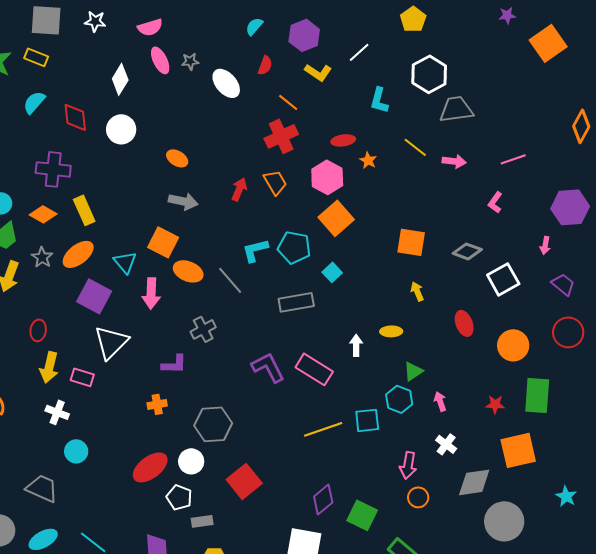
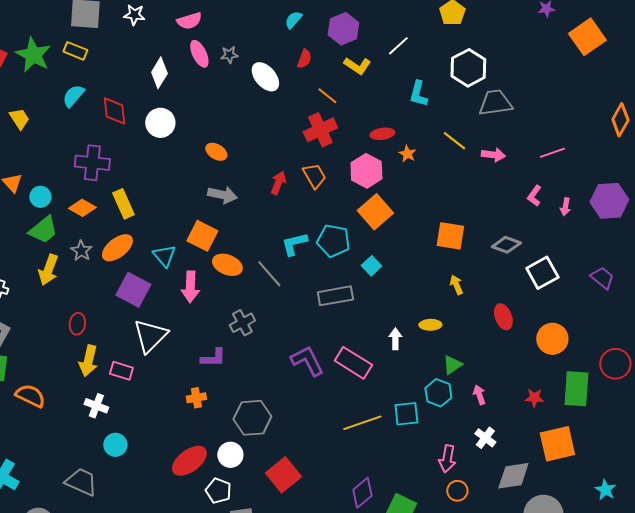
pink arrow: (545, 245) -> (565, 207), moved
red circle: (568, 332) -> (615, 364), moved

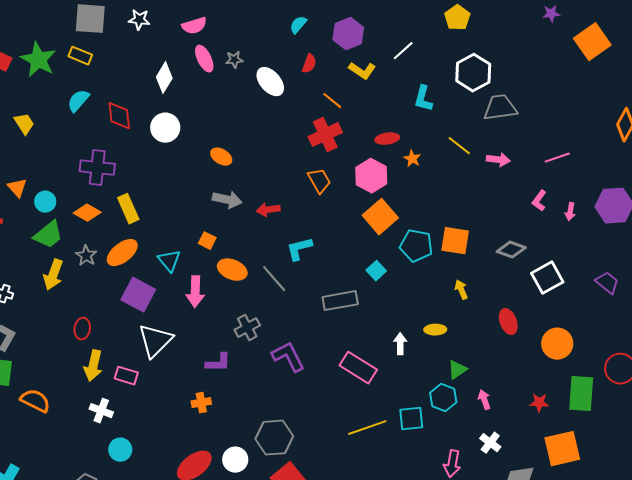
red arrow: (278, 183) -> (268, 210), moved, turned -120
orange square: (202, 236) -> (207, 241), size x0.6
cyan pentagon: (333, 241) -> (416, 246), moved
purple L-shape: (307, 361) -> (288, 357), moved
gray hexagon: (252, 418) -> (274, 438), moved

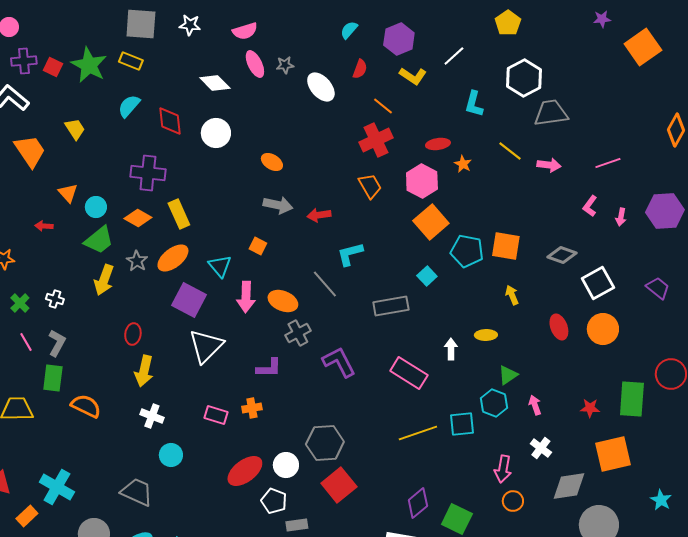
white diamond: (164, 78) -> (215, 83), turned -76
orange ellipse: (232, 270) -> (283, 301), moved
orange circle: (557, 344) -> (603, 329), moved
pink rectangle: (126, 376) -> (216, 415), moved

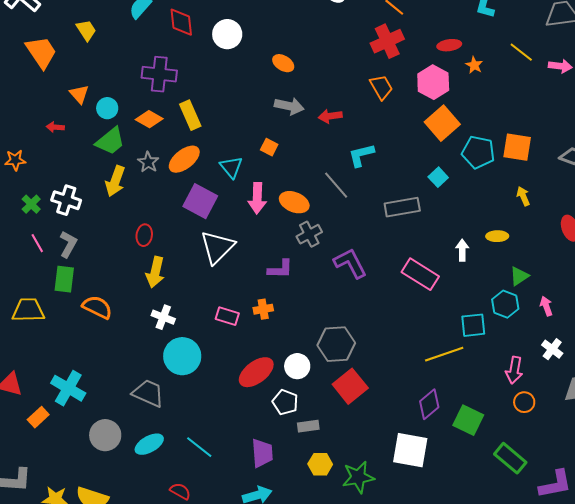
white cross: (55, 299) -> (66, 200), size x1.6
yellow line: (418, 433) -> (444, 354), moved
cyan circle: (171, 455) -> (182, 356), size x1.6

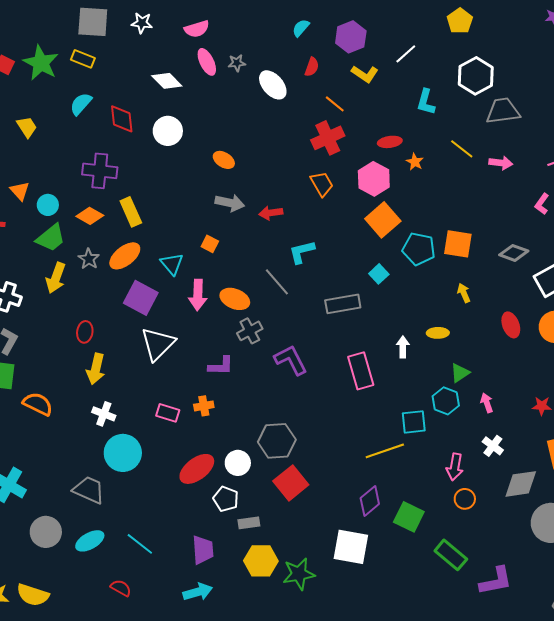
pink rectangle: (420, 274) -> (361, 371), turned 42
yellow hexagon: (320, 464) -> (261, 561), size x1.4

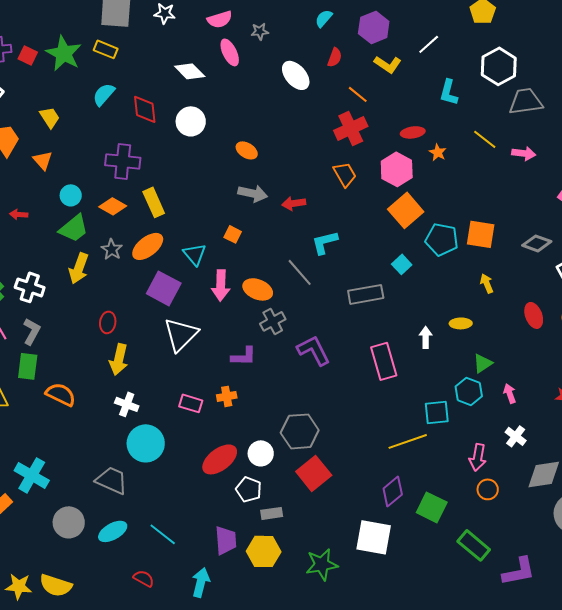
gray star: (237, 63) -> (260, 31), moved
orange triangle: (20, 191) -> (43, 160), moved
yellow hexagon: (261, 561) -> (264, 551), moved
cyan arrow: (198, 592) -> (201, 582), moved, turned -60

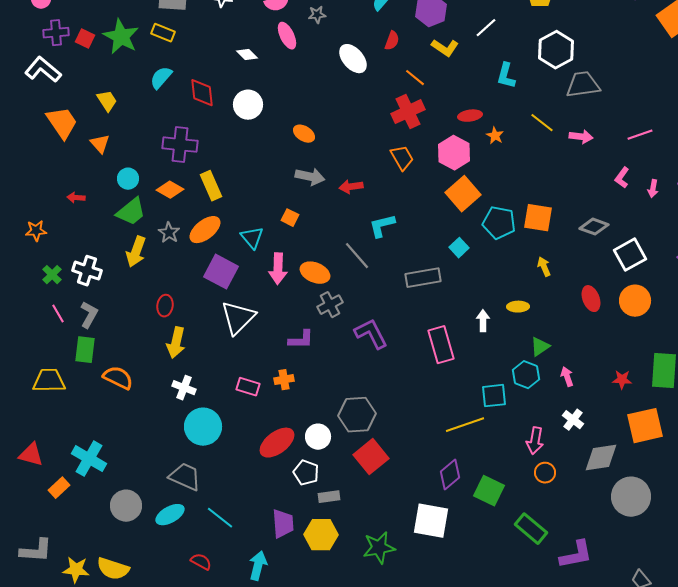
white diamond: (190, 71) -> (247, 55), size x0.7
gray trapezoid: (112, 480) -> (185, 477), moved

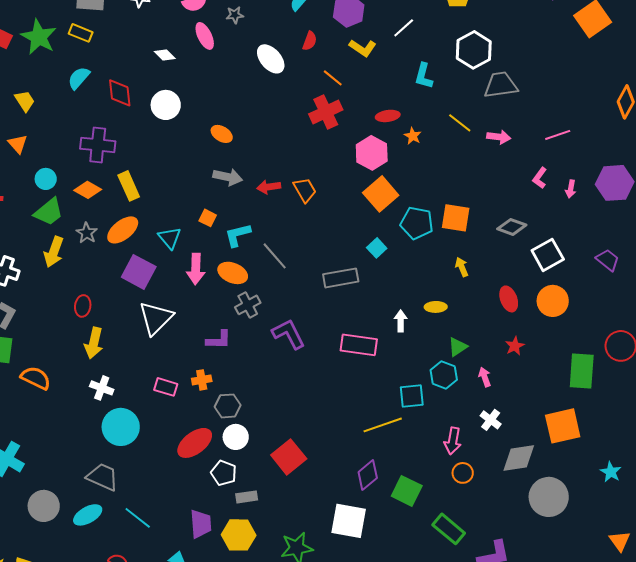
orange trapezoid: (402, 158) -> (305, 190), moved
cyan L-shape: (382, 226) -> (238, 235), moved
pink rectangle: (441, 345) -> (359, 345), turned -66
red star: (622, 380) -> (515, 346), moved, turned -30
gray hexagon: (357, 415) -> (228, 406), moved, size x0.7

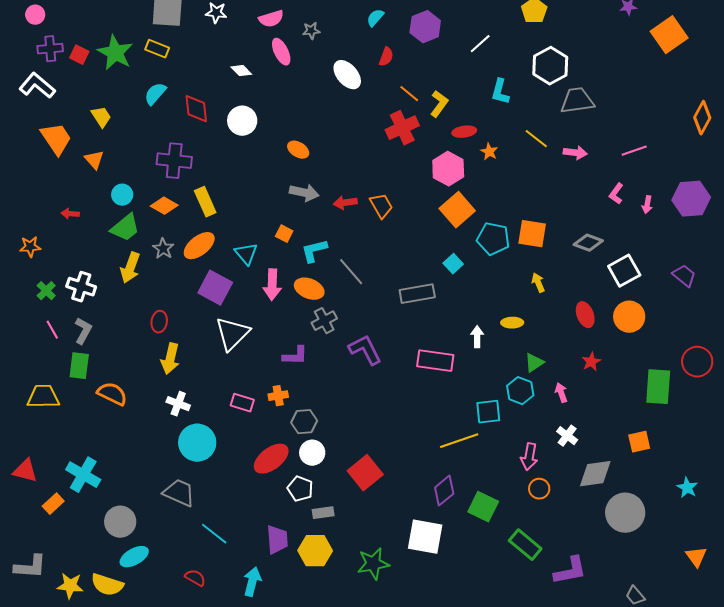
yellow L-shape: (363, 48) -> (439, 104), moved, turned -88
orange square: (563, 426) -> (639, 442), size x0.6
cyan ellipse: (88, 515) -> (134, 557), moved

